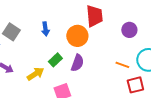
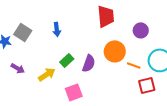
orange circle: (77, 36) -> (115, 51), moved

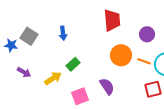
purple semicircle: (89, 63) -> (107, 86), moved, turned -54
orange line: (134, 65) -> (144, 61), moved

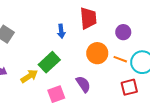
blue arrow: (63, 33) -> (61, 31), moved
green rectangle: (73, 64) -> (49, 62), size x1.5

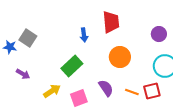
purple circle: (123, 32) -> (159, 34), moved
orange line: (120, 59) -> (132, 92), moved
yellow arrow: (29, 76) -> (52, 91), moved

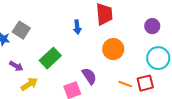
green rectangle: (72, 66) -> (50, 58), moved
purple semicircle: (106, 88) -> (89, 76), moved
yellow arrow: (52, 91) -> (29, 84), moved

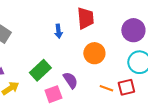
purple circle: (152, 26) -> (133, 30), size x1.5
green rectangle: (50, 58) -> (40, 70), moved

